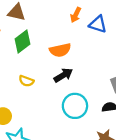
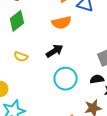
orange semicircle: (60, 50) -> (62, 23), moved

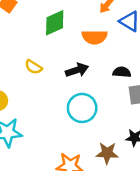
green diamond: (17, 21) -> (55, 23), moved
black semicircle: (97, 79) -> (122, 72), moved

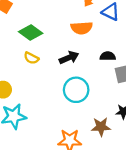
green diamond: (55, 23) -> (31, 33), moved, turned 65

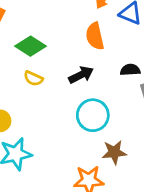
orange semicircle: (82, 28) -> (95, 36), turned 85
brown star: (101, 127) -> (114, 152), moved

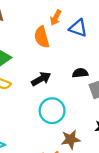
orange semicircle: (95, 36) -> (42, 37), moved

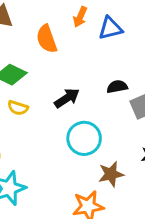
blue triangle: (78, 28) -> (110, 28), turned -30
orange semicircle: (42, 37) -> (47, 39), moved

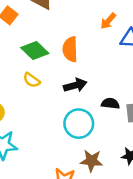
orange semicircle: (47, 39) -> (70, 49), moved
black semicircle: (117, 87) -> (110, 103), moved

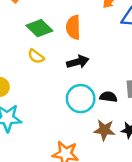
black semicircle: (110, 103) -> (108, 97), moved
brown star: (92, 161) -> (104, 130), moved

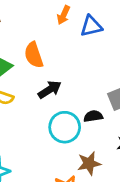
brown star: (104, 130) -> (89, 163), moved

